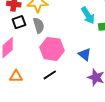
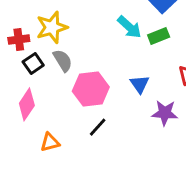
blue triangle: (85, 54) -> (140, 84), turned 32

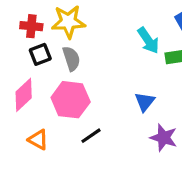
pink hexagon: (91, 89) -> (71, 100), moved
orange triangle: (50, 142) -> (38, 140), turned 30

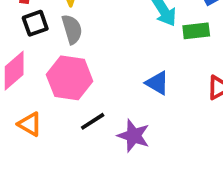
blue triangle: (145, 102) -> (157, 83), turned -40
purple star: (164, 138) -> (134, 136), moved

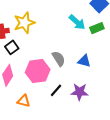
gray semicircle: (72, 29) -> (59, 59), moved

